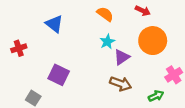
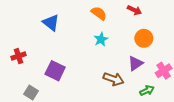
orange circle: (153, 41) -> (144, 38), size x0.7
red cross: (19, 48) -> (18, 56), moved
purple triangle: (122, 57) -> (135, 63), moved

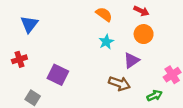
blue triangle: (51, 23) -> (29, 24), moved, turned 30
orange circle: (144, 38) -> (144, 34), moved
purple triangle: (135, 63) -> (131, 60), moved

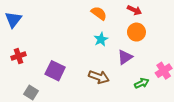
blue triangle: (29, 24) -> (13, 20), moved
brown arrow: (119, 83) -> (99, 77), moved
green arrow: (155, 96) -> (142, 83), moved

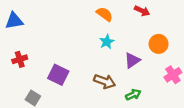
blue triangle: (13, 20) -> (14, 21), turned 42
orange circle: (136, 32) -> (159, 44), moved
green arrow: (142, 83) -> (133, 95), moved

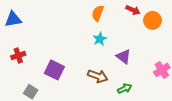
orange semicircle: (105, 14) -> (98, 13), turned -105
orange circle: (159, 44) -> (152, 20), moved
purple triangle: (132, 60) -> (124, 57), turned -49

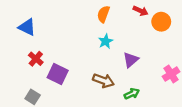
blue triangle: (13, 19) -> (27, 27), moved, turned 36
red cross: (18, 55) -> (36, 59), moved, turned -32
purple triangle: (124, 57) -> (131, 60), turned 42

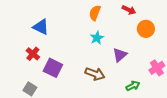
orange circle: (161, 22) -> (146, 29), moved
blue triangle: (27, 27) -> (41, 27), moved
green arrow: (132, 94) -> (133, 86), moved

